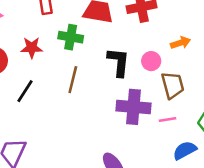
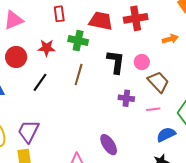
orange arrow: (181, 43) -> (170, 39), moved
brown trapezoid: (173, 85) -> (158, 82), turned -30
purple cross: (134, 107) -> (126, 98), size x0.6

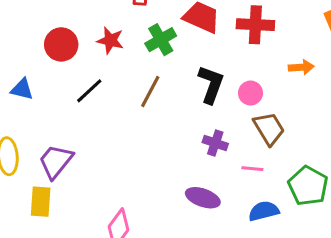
green cross: (78, 41) -> (161, 40), turned 36
purple ellipse: (109, 145) -> (203, 198), moved, turned -50

